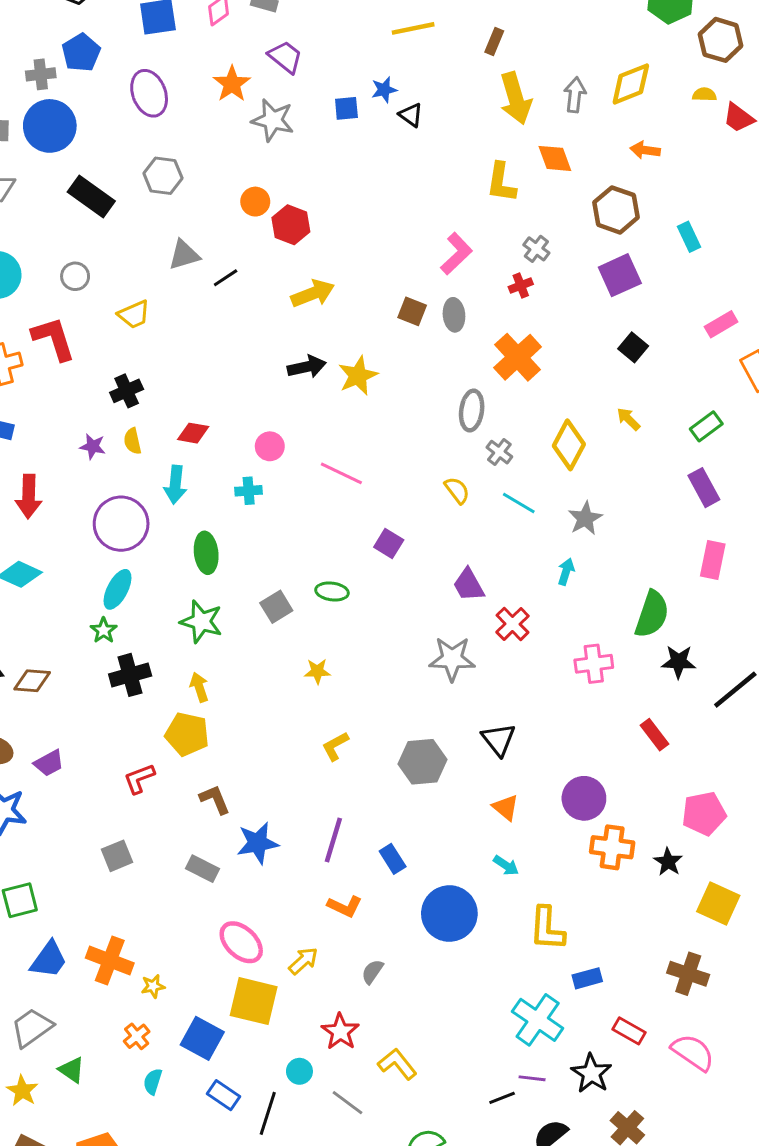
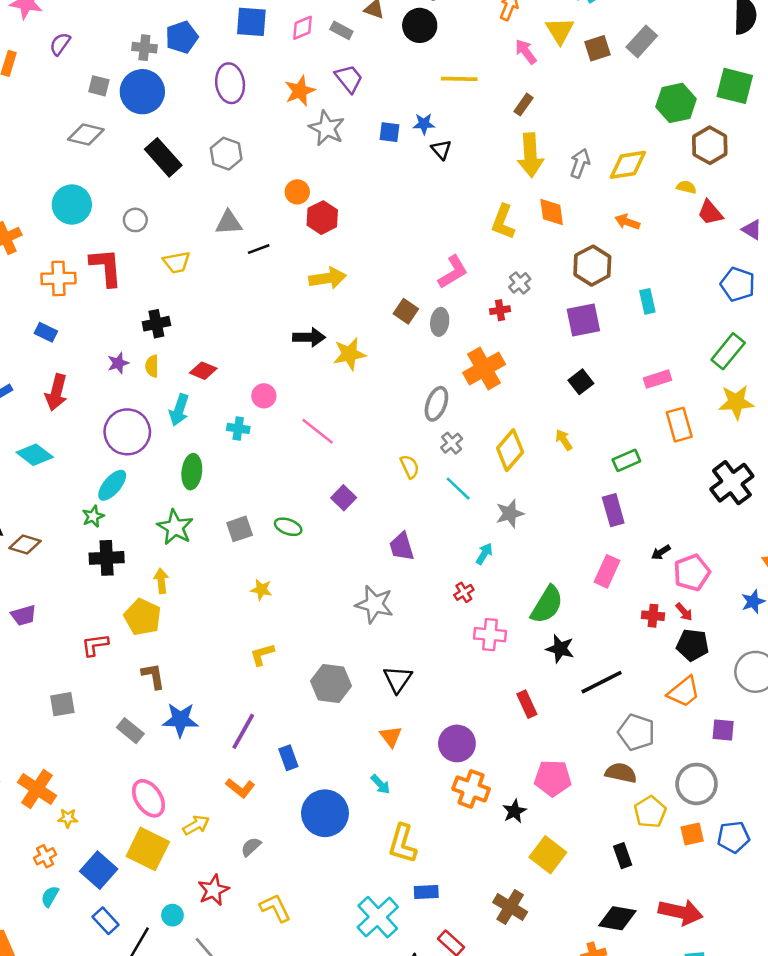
purple star: (93, 446) -> (118, 363), turned 30
red cross: (513, 624) -> (464, 592), moved, size x0.7
yellow L-shape: (397, 1064) -> (275, 908), moved

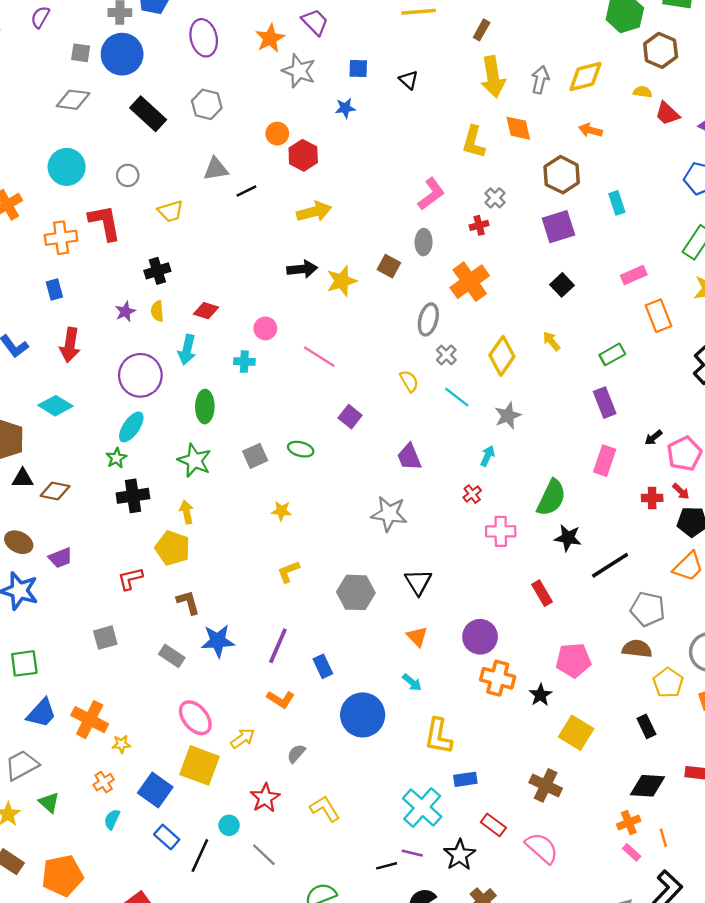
blue star: (424, 124) -> (345, 108), moved
brown square: (406, 311) -> (389, 266), moved
blue rectangle: (46, 332) -> (54, 289), turned 54

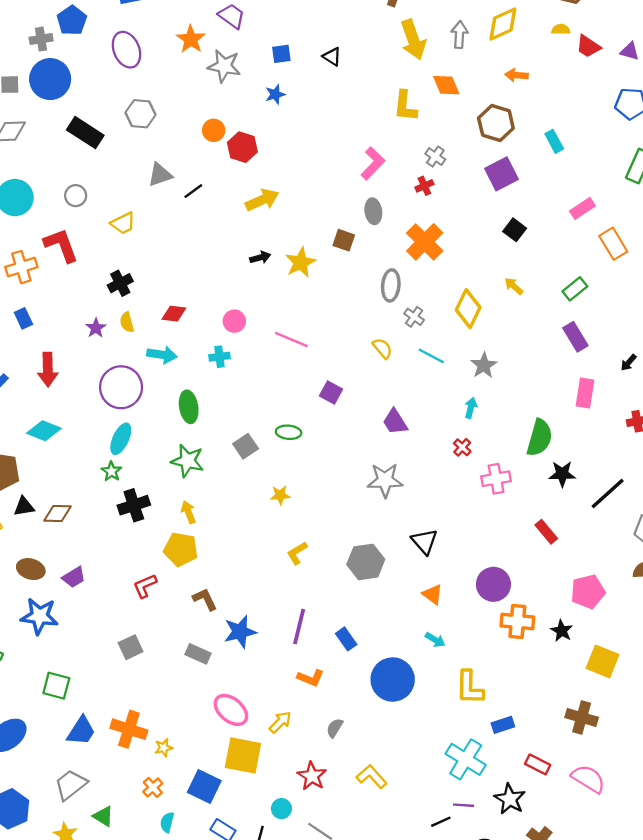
black arrow: (302, 269) -> (260, 257), size x0.7
cyan arrow: (187, 350) -> (162, 355), turned -84
green square: (24, 663) -> (56, 686), turned 32

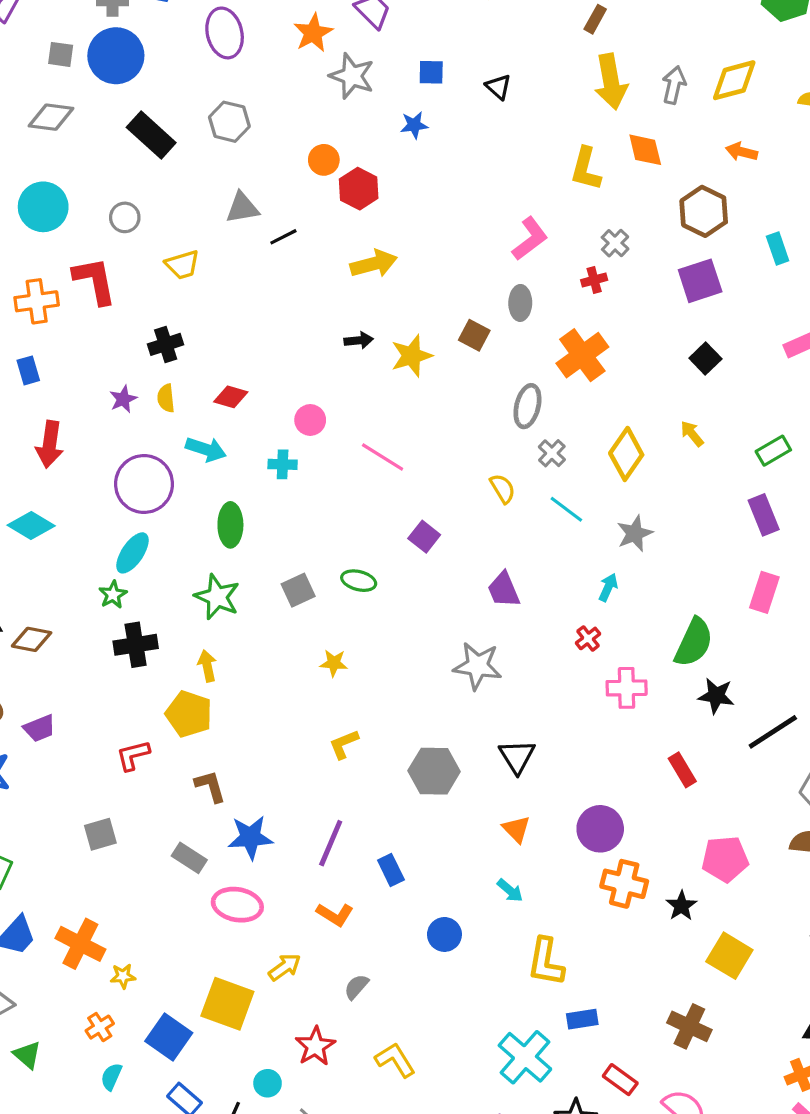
blue circle: (393, 680) -> (444, 934), size x0.6
pink ellipse: (231, 710) -> (237, 905), moved, turned -40

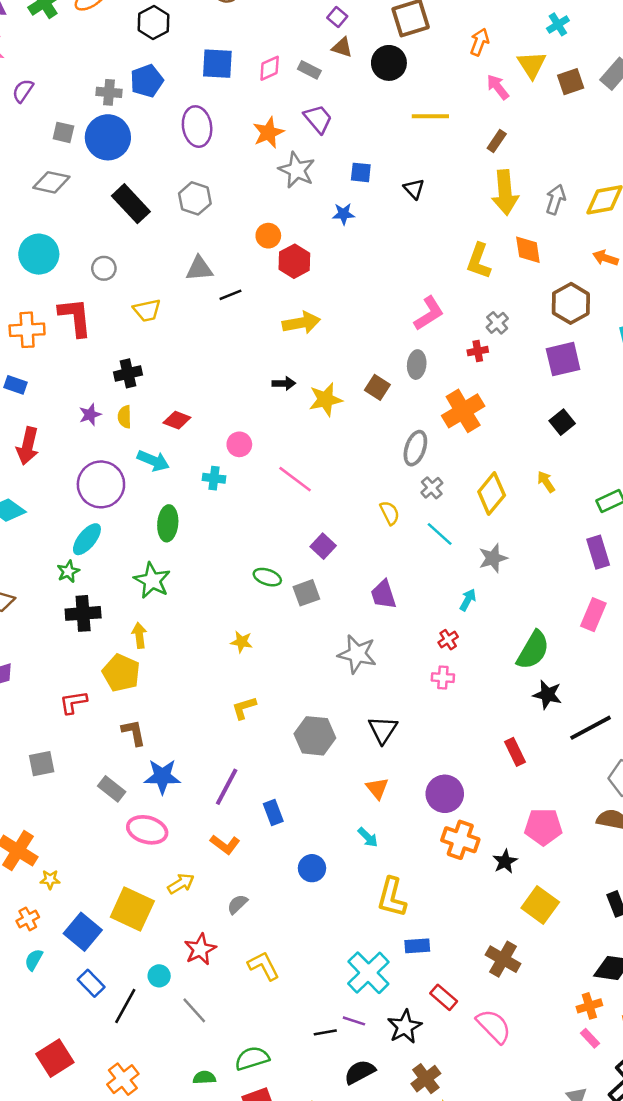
blue rectangle: (28, 370) -> (16, 385), turned -60
gray square: (298, 590) -> (306, 593), moved
pink cross: (627, 688) -> (443, 678), moved, size x0.7

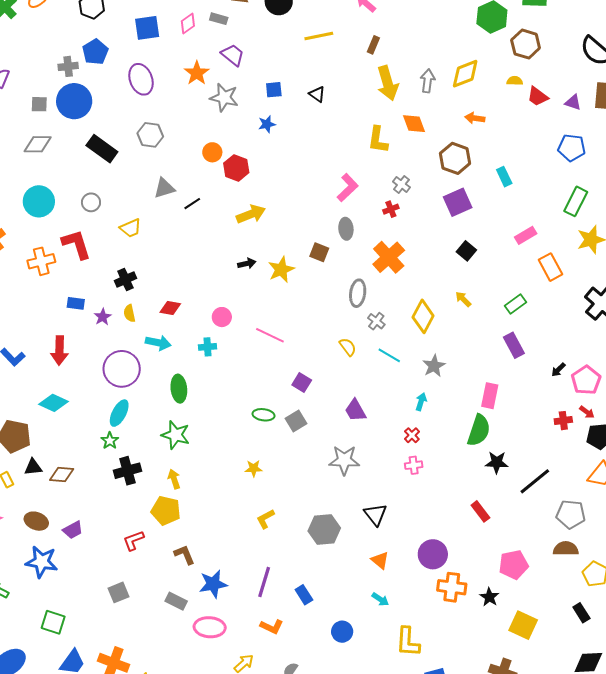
blue rectangle: (16, 385) -> (76, 303), moved
pink rectangle: (593, 615) -> (490, 396), moved

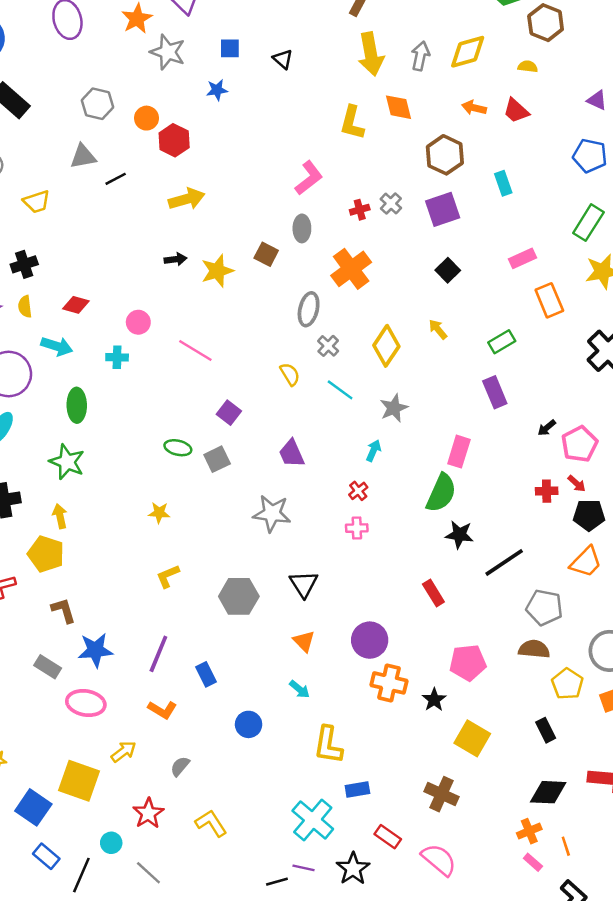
red trapezoid: (538, 96) -> (516, 111), moved
gray hexagon: (150, 135) -> (98, 104), moved
gray cross: (401, 184) -> (391, 204), moved

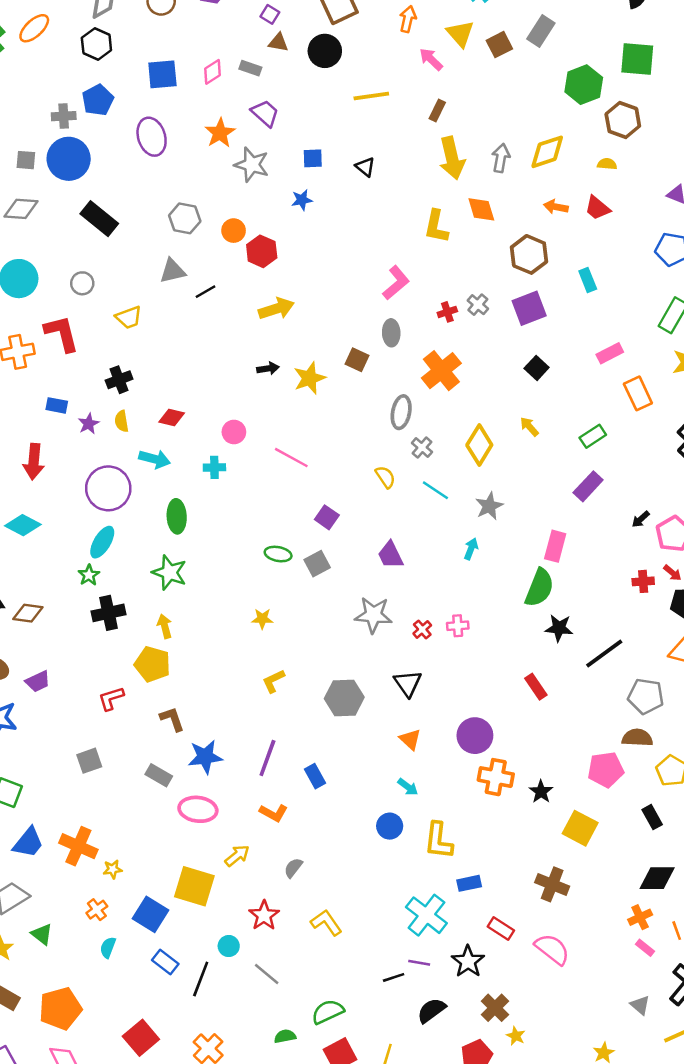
purple rectangle: (495, 392) -> (588, 486), turned 68
red cross: (358, 491) -> (422, 629), moved
pink pentagon: (468, 663) -> (606, 770), moved
blue circle: (249, 724) -> (390, 826), moved

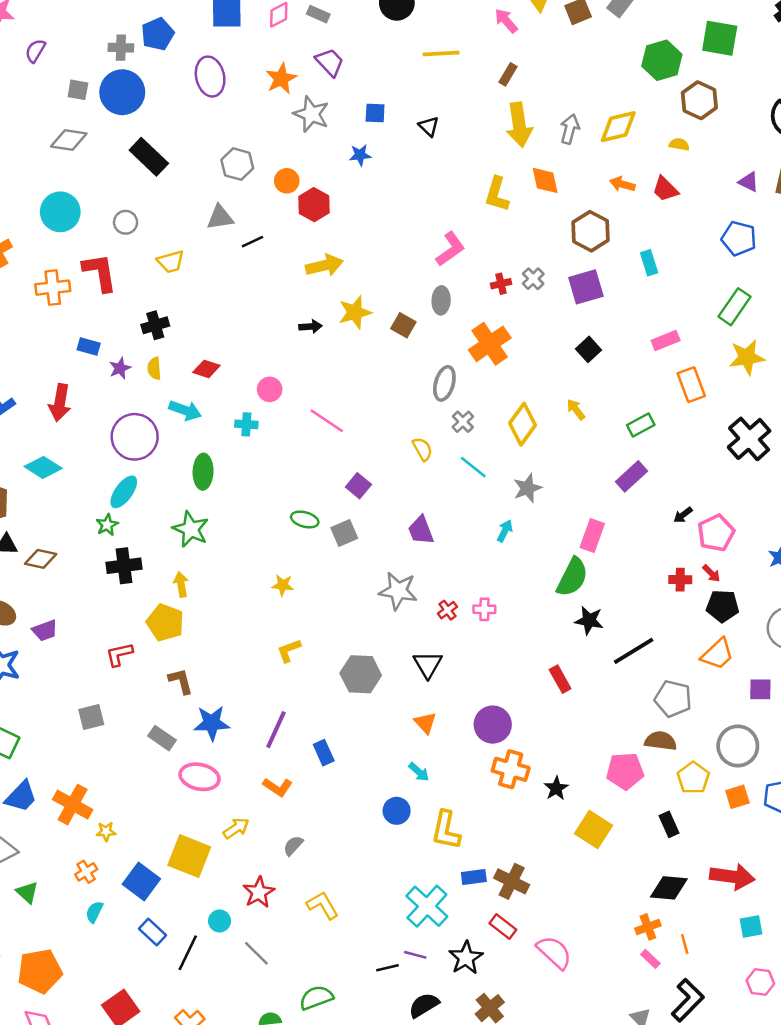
yellow star: (309, 378) -> (355, 312), moved
brown cross: (552, 884) -> (512, 881), moved

